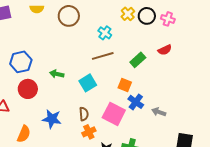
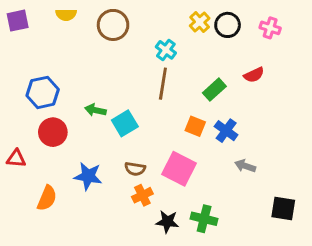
pink cross: (168, 19) -> (270, 28), moved
brown line: (103, 56) -> (163, 84), turned -65
cyan square: (88, 83) -> (125, 123), moved
blue cross: (136, 102) -> (226, 131), moved
brown semicircle: (84, 114) -> (135, 169), turned 104

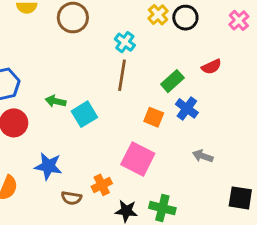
pink cross: (270, 28) -> (239, 20), moved, turned 30
blue cross: (226, 131) -> (187, 108), moved
brown semicircle: (135, 169) -> (71, 198), moved

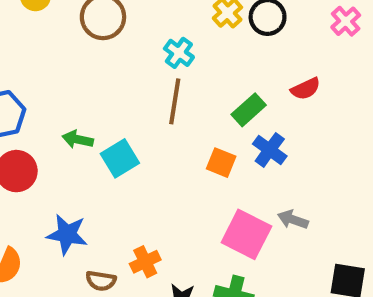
pink square: (138, 159) -> (246, 234), moved

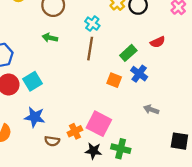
green arrow: (78, 139) -> (50, 38), moved
cyan square: (120, 158) -> (32, 81), moved
pink square: (246, 234) -> (99, 124), moved

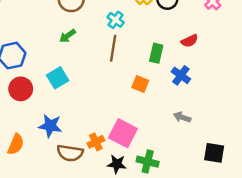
green arrow: (50, 38) -> (68, 36), turned -48
green rectangle: (128, 53) -> (156, 53), turned -35
blue cross: (139, 74) -> (181, 75), moved
cyan square: (32, 81) -> (58, 78), moved
brown semicircle: (52, 141) -> (70, 153), size x1.5

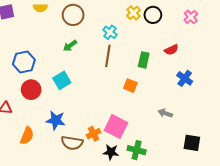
blue cross: (181, 75) -> (185, 78), moved

